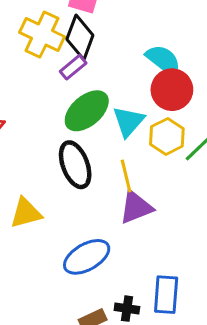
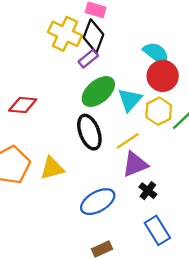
yellow line: (126, 176) -> (128, 141), turned 70
blue rectangle: (166, 295) -> (157, 230), turned -36
black cross: (127, 309) -> (148, 191), moved, turned 30

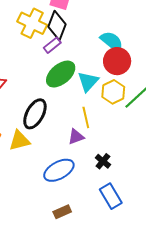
black ellipse: (89, 132) -> (35, 114), moved, turned 48
yellow line: (128, 141) -> (86, 117), turned -70
purple triangle: (135, 164) -> (76, 137), moved, size x0.7

